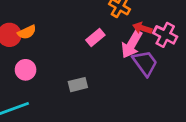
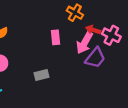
pink rectangle: (95, 38) -> (56, 37), turned -56
purple trapezoid: (145, 63) -> (95, 58), turned 75

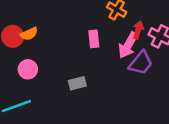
red arrow: (93, 30) -> (138, 30), turned 88

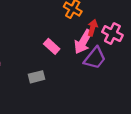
pink rectangle: (94, 39) -> (52, 46), moved, turned -42

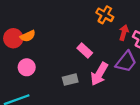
pink arrow: (83, 42) -> (99, 74), moved

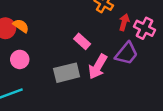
orange semicircle: (28, 36) -> (21, 26), turned -120
gray rectangle: (70, 80) -> (67, 73), size x1.5

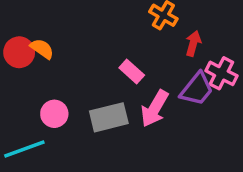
pink cross: (145, 28) -> (221, 73), moved
pink circle: (20, 59) -> (54, 114), moved

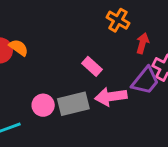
pink arrow: (155, 109) -> (111, 97), turned 52
pink circle: (54, 114) -> (43, 105), moved

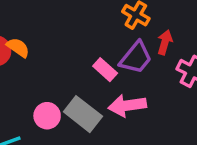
purple trapezoid: (145, 81) -> (136, 58), moved
gray rectangle: (73, 104) -> (83, 114), turned 52

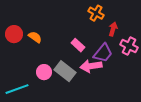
orange semicircle: (18, 47) -> (35, 37), moved
purple trapezoid: (136, 58) -> (103, 53), moved

